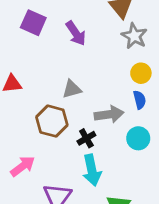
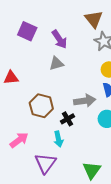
gray triangle: (72, 89) -> (56, 63), moved
cyan arrow: (92, 170) -> (58, 139), moved, size x0.7

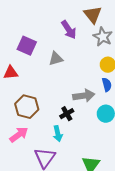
purple square: (27, 31) -> (27, 46), moved
purple arrow: (59, 39) -> (69, 30), moved
brown hexagon: (41, 106) -> (27, 107), moved

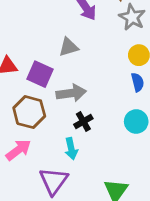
purple square: (27, 46) -> (40, 74), moved
gray arrow: (84, 96) -> (71, 93), moved

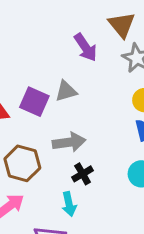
purple square: (40, 74) -> (34, 102), moved

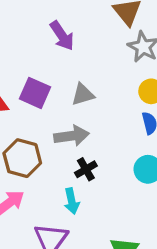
purple arrow: (86, 47) -> (62, 36), moved
gray triangle: (66, 91) -> (83, 95), moved

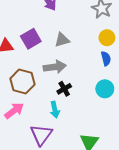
purple square: (35, 93) -> (31, 39), turned 36

